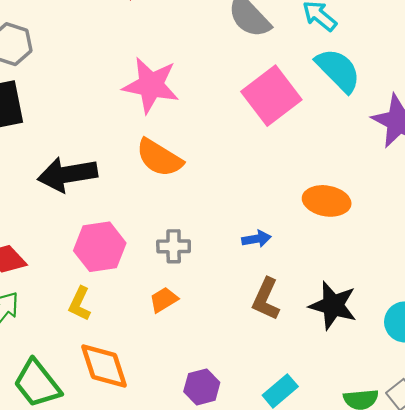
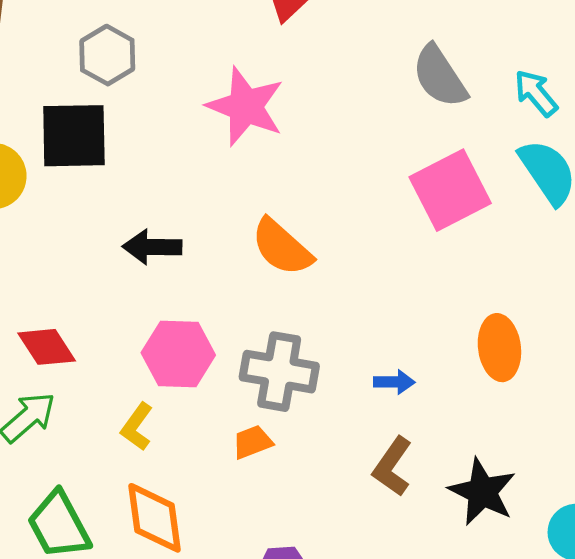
pink star: (151, 85) -> (245, 106), moved
black arrow: (67, 174) -> (152, 247), size x0.7
orange ellipse: (327, 201) -> (499, 348), turned 63
gray cross: (174, 246) -> (279, 372), size x1.6

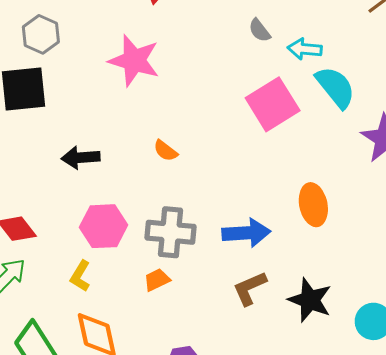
gray semicircle: (440, 76) -> (260, 30), size x0.6
cyan arrow: (536, 93) -> (305, 49), moved, turned -40
orange semicircle: (282, 247) -> (165, 151), size x0.6
blue arrow: (394, 382) -> (246, 233), size x1.8
brown L-shape: (392, 467) -> (250, 288), turned 36

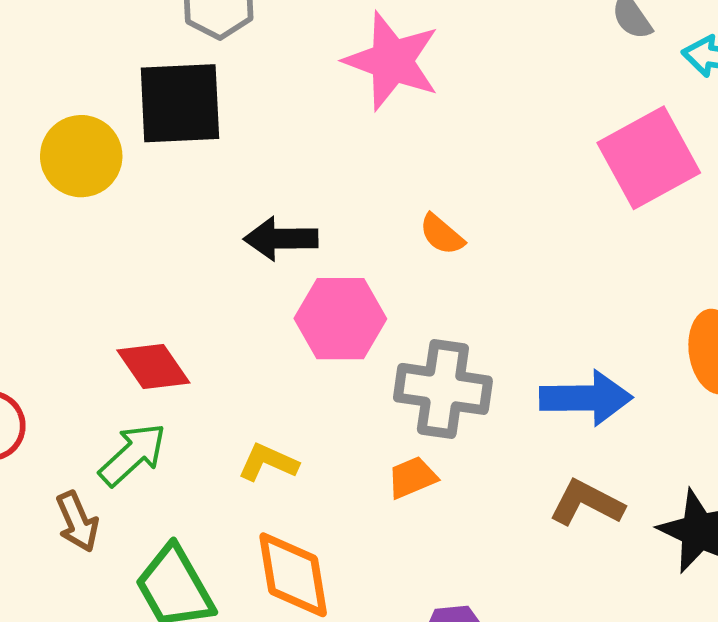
pink hexagon: (104, 226) -> (340, 319), moved
yellow L-shape: (80, 276) -> (268, 462), turned 80
brown L-shape: (250, 288) -> (587, 503), turned 48

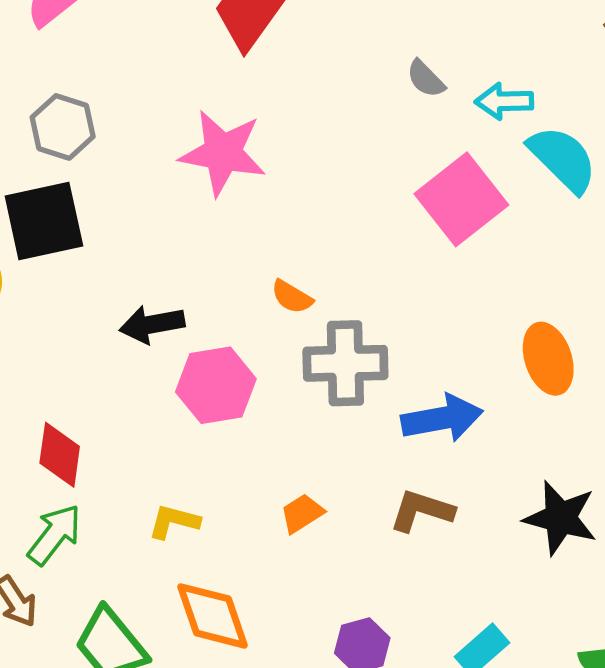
red diamond: (153, 366) -> (60, 455), turned 52
gray cross: (443, 389) -> (345, 363), moved
brown L-shape: (587, 503) -> (422, 511), moved

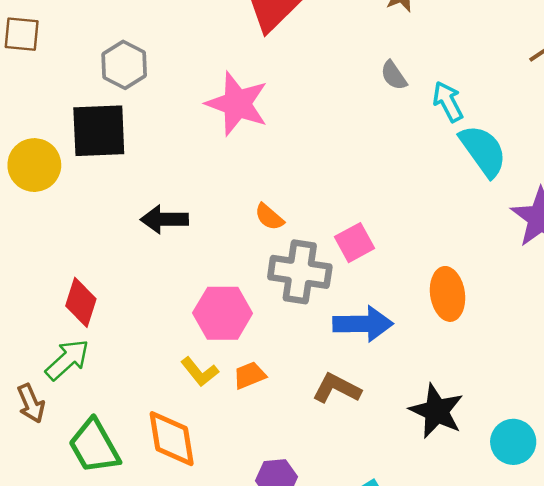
cyan arrow: (504, 101) -> (448, 102), turned 54
pink square: (461, 199) -> (355, 243), moved, size x0.6
pink hexagon: (216, 385) -> (223, 313), moved
yellow L-shape: (174, 521) -> (200, 372), moved, turned -153

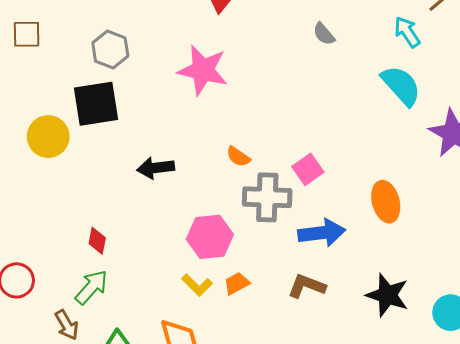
cyan arrow: (448, 102) -> (407, 32), moved
red diamond: (81, 302) -> (97, 241), size x0.7

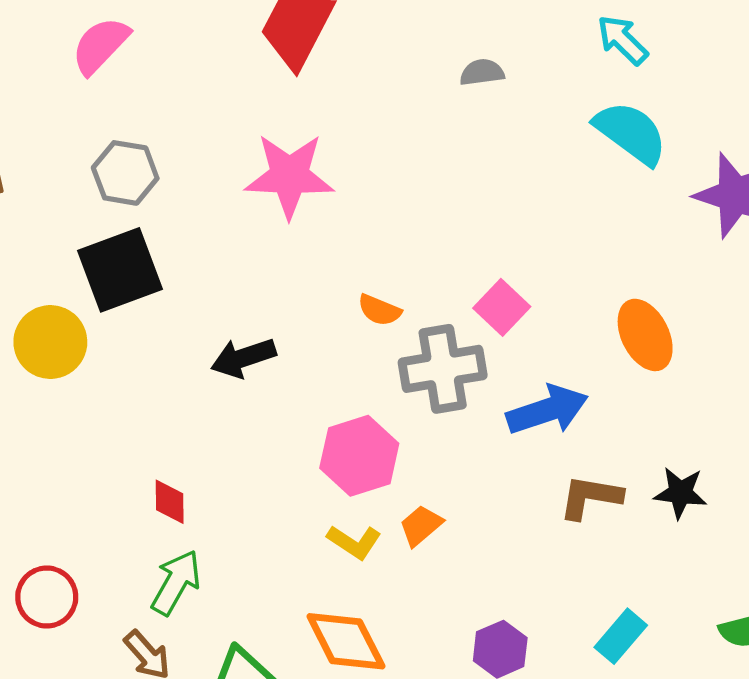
gray semicircle: (324, 34) -> (482, 72), turned 135
brown L-shape: (307, 286) -> (590, 497), moved
black star: (387, 295) -> (680, 493), size x0.7

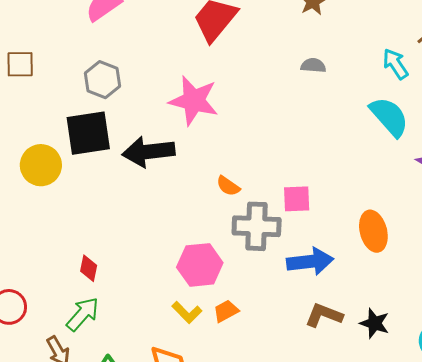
pink square: (502, 307) -> (297, 199), turned 32
black arrow: (243, 358) -> (149, 152), moved, size x1.4

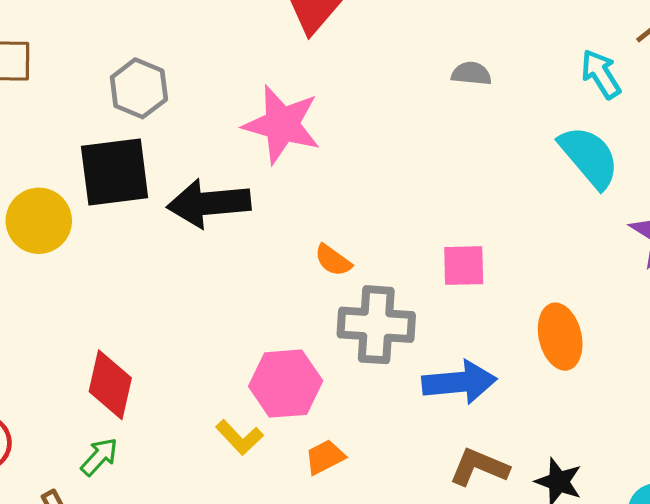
pink square: (297, 199) -> (464, 266), moved
red diamond: (89, 268) -> (110, 385), size x1.6
yellow L-shape: (187, 312) -> (239, 437), moved
green arrow: (83, 314) -> (99, 457), size x0.7

